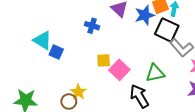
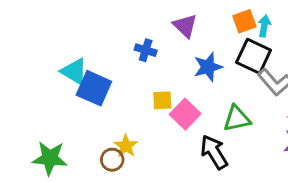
blue star: (145, 15) -> (208, 67), moved
blue square: (56, 52) -> (94, 88), size x1.6

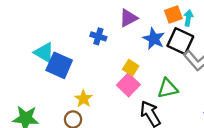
purple triangle: (185, 26) -> (128, 18), turned 48
blue star: (208, 67) -> (154, 39), moved, turned -30
yellow square: (162, 100) -> (131, 68), moved, turned 35
yellow star: (126, 146) -> (83, 99), moved

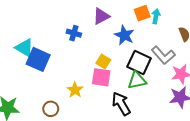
black square: (180, 41) -> (139, 63), moved
pink square: (128, 85) -> (101, 77), turned -36
yellow star: (83, 99) -> (75, 90), moved

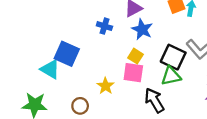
blue star: (124, 35) -> (142, 29), moved
cyan triangle: (24, 48) -> (50, 69), moved

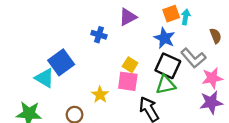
blue star: (142, 29) -> (164, 38), moved
blue square: (67, 54) -> (61, 62), turned 30

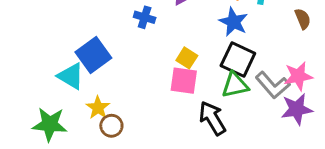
gray L-shape: (193, 58) -> (273, 85), moved
yellow star: (100, 95) -> (98, 108), moved

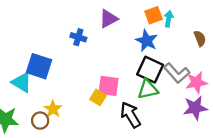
blue square: (93, 55) -> (39, 66), turned -36
yellow square: (187, 58) -> (98, 97), moved
gray L-shape: (273, 85) -> (177, 73), moved
yellow star: (98, 108) -> (53, 109), moved
brown circle: (111, 126) -> (40, 121), moved

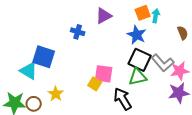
brown circle: (40, 121) -> (34, 104), moved

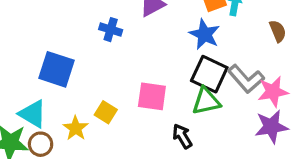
cyan triangle: (29, 71) -> (33, 114), moved
yellow square: (95, 84) -> (106, 112), moved
black arrow: (123, 99) -> (182, 136), size x0.7

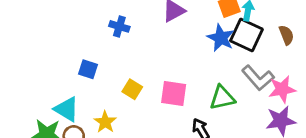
blue cross: (111, 30) -> (119, 26), moved
blue square: (56, 69) -> (88, 69), size x0.6
black square: (209, 74) -> (246, 35), moved
yellow square: (106, 112) -> (132, 89), moved

